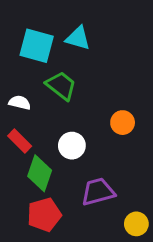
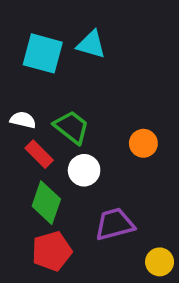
green trapezoid: (61, 86) -> (71, 127), moved
red rectangle: (20, 141) -> (39, 154), moved

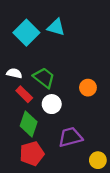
cyan square: (43, 53) -> (26, 33), turned 30

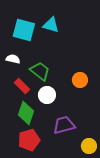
cyan square: (26, 33) -> (24, 30), turned -30
white semicircle: (14, 73) -> (13, 59), moved

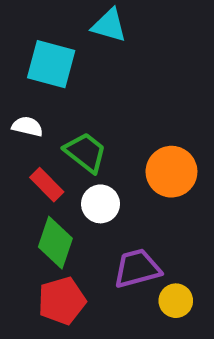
cyan triangle: (51, 25) -> (109, 25), moved
orange circle: (80, 80) -> (171, 172), size x1.5
yellow circle: (89, 146) -> (176, 301), moved

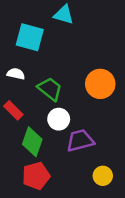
orange circle: (171, 172) -> (100, 84), moved
red rectangle: (47, 185) -> (13, 110), moved
purple trapezoid: (137, 268) -> (80, 141), moved

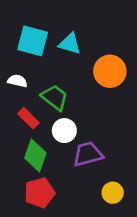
cyan triangle: (64, 15) -> (70, 44), moved
orange circle: (100, 84) -> (110, 71), moved
red rectangle: (13, 110) -> (28, 118), moved

